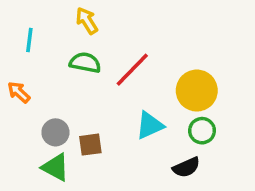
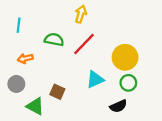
yellow arrow: (87, 21) -> (81, 14), moved, turned 49
orange arrow: (19, 92) -> (25, 58), moved, turned -56
gray circle: (55, 132) -> (16, 84), moved
brown square: (90, 145) -> (57, 92), turned 32

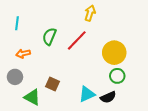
yellow arrow: (81, 14) -> (90, 13), moved
green semicircle: (54, 40) -> (49, 36), turned -78
cyan triangle: (95, 80) -> (87, 94), moved

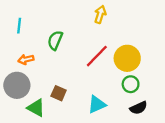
red line: (77, 40) -> (97, 56), moved
gray circle: (15, 77) -> (17, 85), size x1.5
black semicircle: (108, 97) -> (138, 108), moved

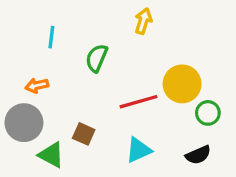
cyan line: (19, 26) -> (51, 37), moved
green semicircle: (55, 40) -> (97, 58), moved
red line: (97, 56) -> (139, 102), moved, turned 30
green circle: (131, 84) -> (208, 113), moved

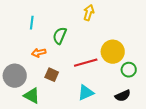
orange arrow: (37, 86) -> (39, 53), moved
brown square: (84, 134) -> (52, 75), moved

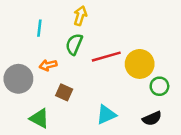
yellow arrow: (89, 13) -> (80, 16), moved
red line: (86, 63) -> (106, 57), moved
gray circle: (15, 76) -> (18, 79), moved

